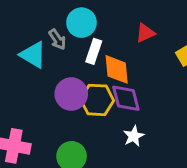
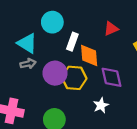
cyan circle: (81, 23) -> (52, 22), moved
gray arrow: (57, 39) -> (28, 64), moved, turned -70
purple diamond: (126, 98) -> (111, 77), moved

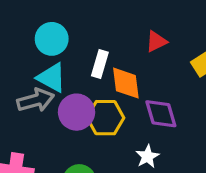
cyan circle: (52, 22) -> (52, 39), moved
cyan triangle: (27, 43) -> (52, 78), moved
gray arrow: (28, 64) -> (36, 100), size x1.5

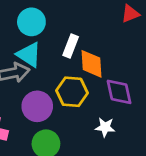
red triangle: (156, 41) -> (130, 14), moved
purple circle: (77, 112) -> (37, 106), moved
white star: (147, 156) -> (105, 127), turned 30

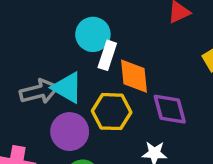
cyan circle: (31, 22) -> (93, 34), moved
cyan triangle: (29, 55) -> (67, 88), moved

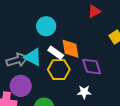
white rectangle: (107, 55) -> (56, 53), moved, turned -70
purple circle: (70, 132) -> (21, 86), moved

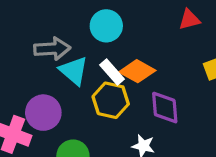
orange diamond: (71, 49) -> (137, 71), turned -65
gray arrow: (17, 60) -> (52, 49), moved

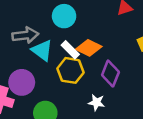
purple diamond: (165, 108) -> (110, 73), turned 30

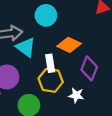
white rectangle: (70, 50) -> (50, 63), moved, turned 36
yellow hexagon: (71, 70) -> (51, 80), moved

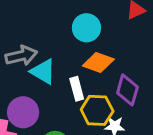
cyan circle: (46, 15) -> (86, 28), moved
yellow hexagon: (51, 80) -> (97, 110), moved

